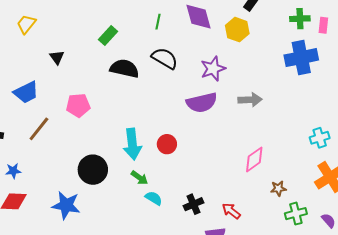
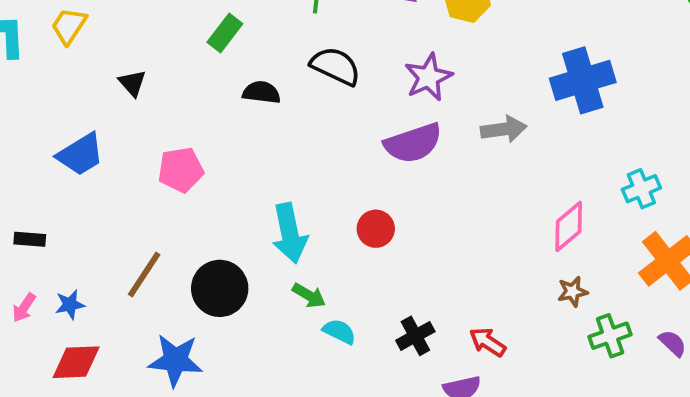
blue cross: (301, 58) -> (583, 80), moved
black semicircle: (124, 68) -> (262, 92), size x0.7
brown line: (39, 129) -> (144, 274), moved
red circle: (167, 144) -> (376, 229), moved
pink diamond: (254, 159) -> (569, 226), moved

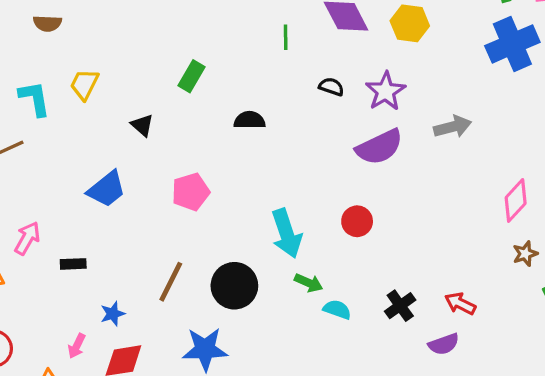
green rectangle: (225, 33) -> (192, 76), moved
black semicircle: (336, 66) -> (331, 87), moved, size x0.6
blue cross: (583, 80) -> (512, 44), moved
pink arrow: (24, 308) -> (77, 346), moved

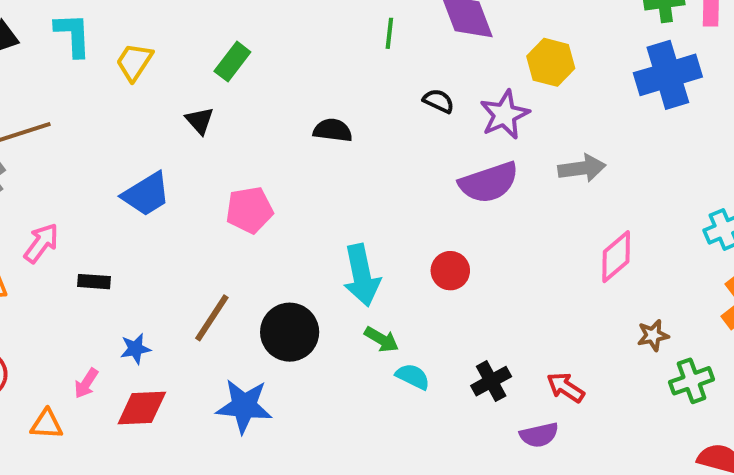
yellow hexagon: (410, 23) -> (551, 62), moved
green rectangle: (192, 76) -> (232, 62), moved
cyan L-shape: (35, 99) -> (73, 35), moved
pink diamond: (516, 200) -> (616, 257), moved

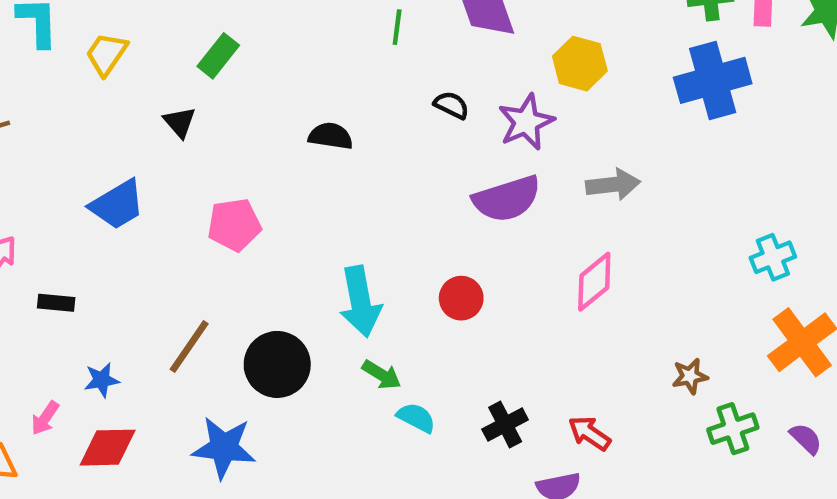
pink diamond: (616, 257) -> (594, 282), moved

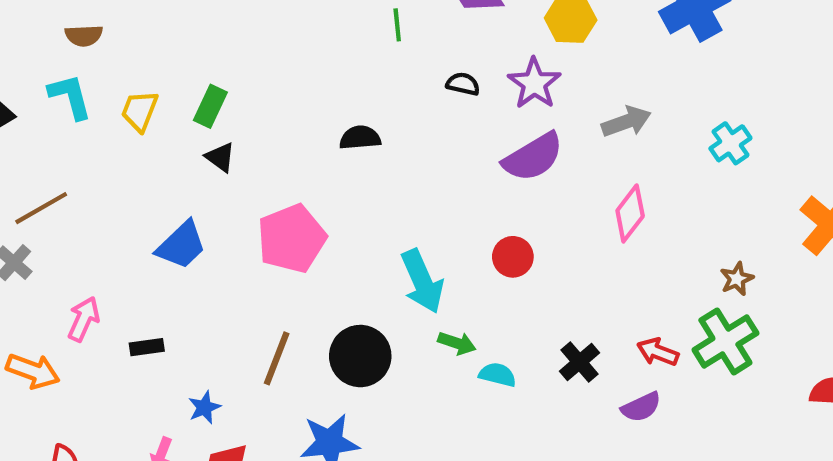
green rectangle: (218, 56) -> (210, 106), moved
pink pentagon: (234, 225) -> (292, 239), size x1.4
cyan cross: (773, 257) -> (730, 143), moved
green cross: (733, 429) -> (725, 341), moved, size x1.4

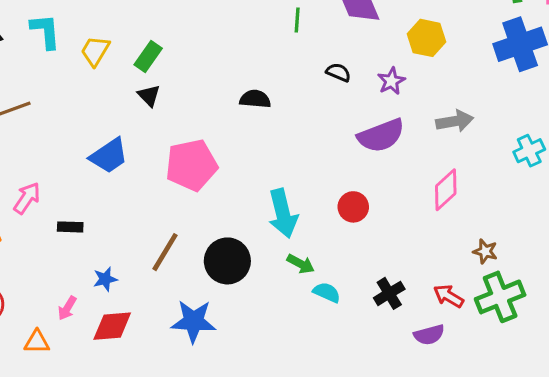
purple star: (534, 83) -> (391, 81), size x0.7
brown star: (737, 279) -> (485, 251), moved, turned 30

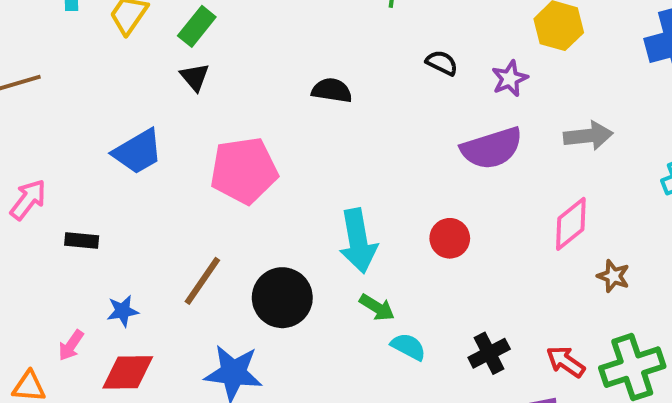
brown star: (485, 251) -> (613, 276), moved

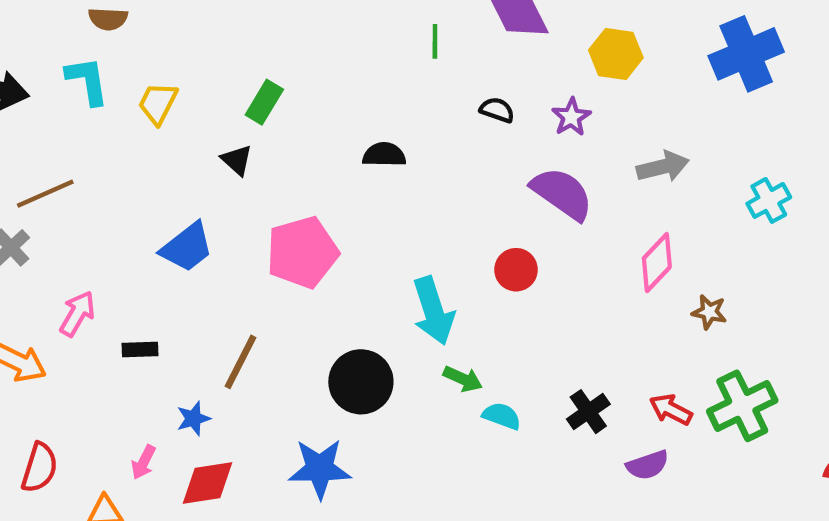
green rectangle: (197, 26) -> (264, 102), moved
purple semicircle: (492, 148) -> (562, 194), turned -120
red circle: (450, 238) -> (516, 270), moved
brown line: (202, 281) -> (240, 362), moved

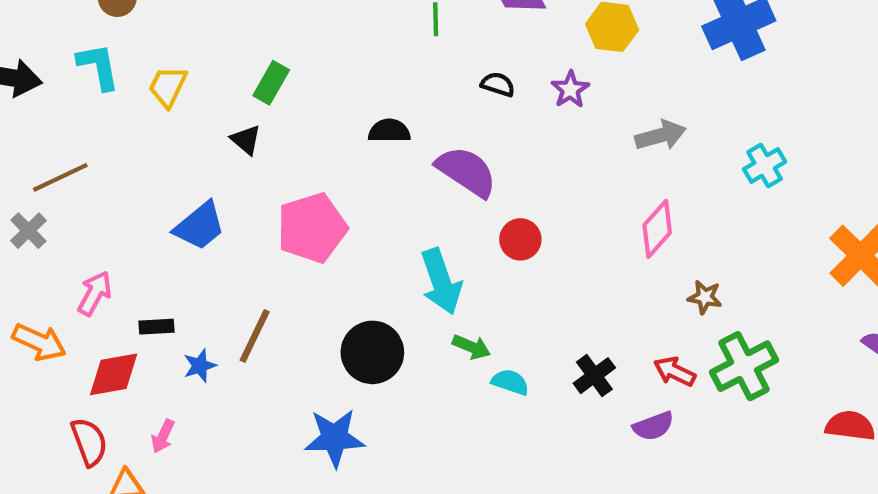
purple semicircle: (562, 194) -> (466, 172), moved
brown star: (709, 312) -> (705, 297), moved
blue star: (193, 419) -> (200, 366), moved
red semicircle: (40, 468) -> (89, 442), moved, turned -36
red diamond: (208, 483) -> (114, 374), moved

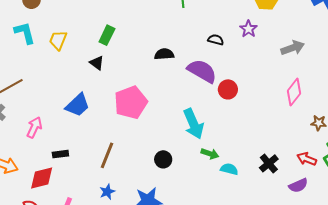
black semicircle: (498, 84) -> (216, 40), moved
red circle: (520, 239) -> (228, 89), moved
pink arrow: (95, 293) -> (34, 127), moved
black circle: (372, 352) -> (163, 159), size x0.6
blue star: (200, 366) -> (107, 192), moved

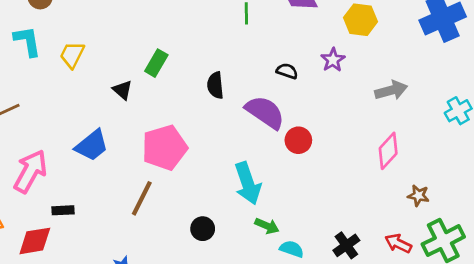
green rectangle: (107, 35) -> (156, 63), moved
black semicircle: (164, 54) -> (215, 85), turned -96
pink arrow: (34, 127) -> (30, 171), size x1.5
brown line: (107, 155) -> (142, 198), moved

